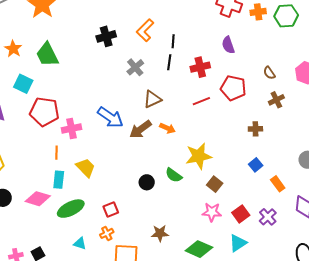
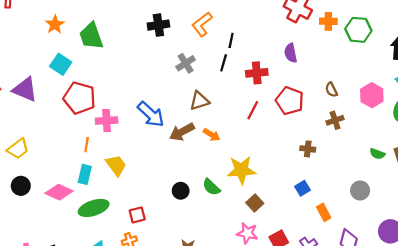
red line: (201, 101) -> (253, 110), turned -48

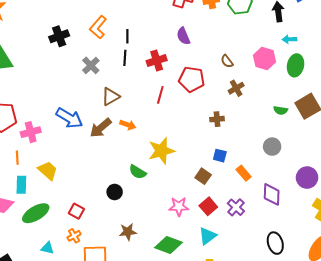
blue square: (302, 188) -> (220, 156), turned -32
black circle: (181, 191) -> (115, 192), moved
brown square: (255, 203) -> (203, 176), moved
red square: (137, 215) -> (76, 211), turned -35

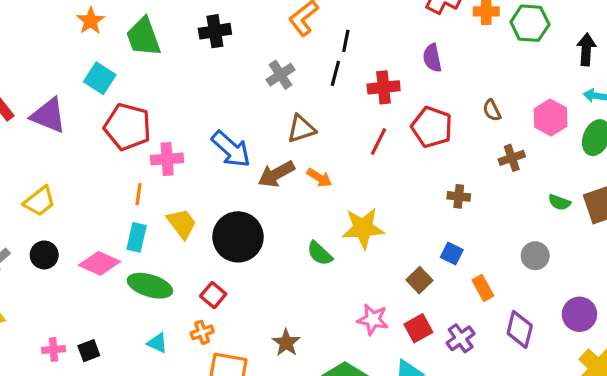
black cross: (59, 36) -> (215, 31), moved
brown cross: (236, 88) -> (512, 158), moved
black circle: (115, 192) -> (238, 237), moved, size x2.0
green ellipse: (36, 213) -> (150, 286), turned 36
brown star: (128, 232) -> (286, 343), turned 30

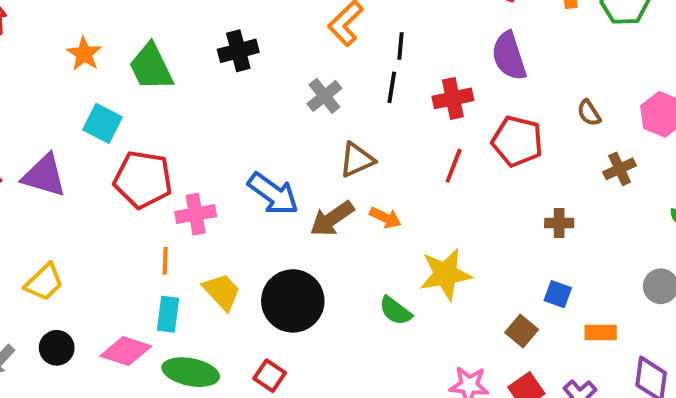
purple semicircle: (432, 58) -> (509, 56), size x1.4
orange rectangle: (483, 288) -> (601, 333), turned -55

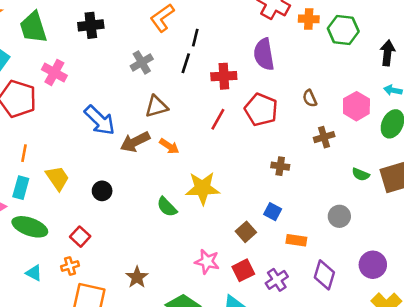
pink cross: (196, 214) -> (54, 72), moved, turned 30
black circle: (293, 301) -> (102, 191), size x0.5

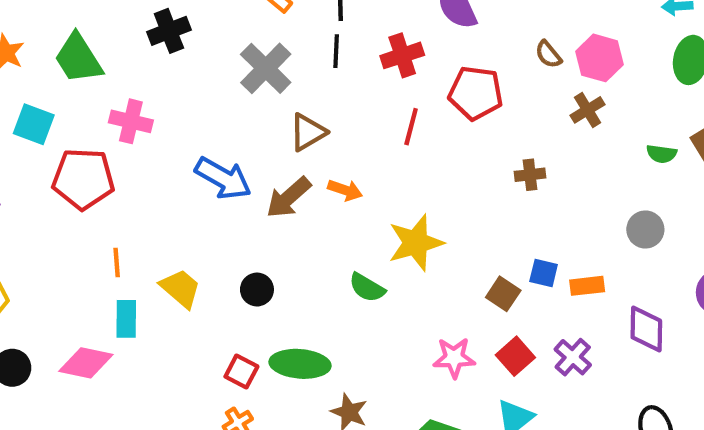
gray cross: (142, 62) -> (266, 68), size x1.4
pink hexagon: (356, 106) -> (600, 58), moved
blue square: (273, 212) -> (544, 273), moved
green ellipse: (30, 227) -> (300, 364), moved

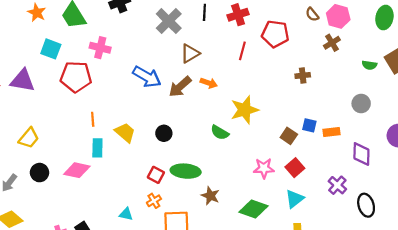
purple cross: (573, 357) -> (337, 185), moved

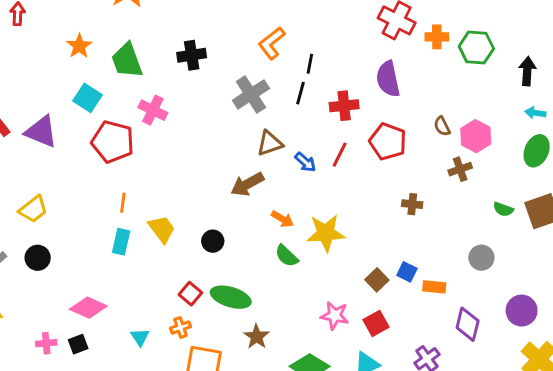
blue arrow: (147, 77) -> (305, 162), moved, size x0.6
orange arrow: (209, 83) -> (282, 219), moved
pink diamond: (77, 170) -> (88, 308), moved
cyan triangle: (126, 214) -> (140, 337), turned 32

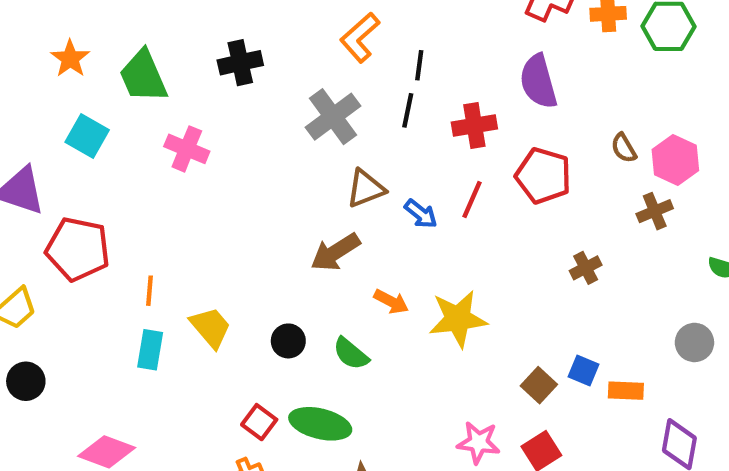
red pentagon: (113, 142) -> (78, 249), moved
brown cross: (412, 204) -> (586, 268), turned -30
green semicircle: (287, 256) -> (351, 354), moved

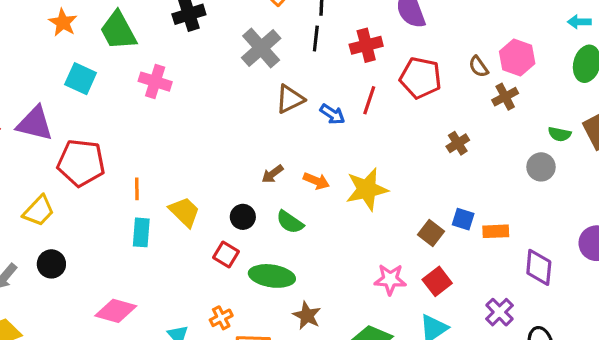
brown semicircle: (624, 148) -> (478, 67), moved
brown arrow: (335, 252) -> (272, 174), moved, size x0.6
gray circle: (694, 342) -> (541, 167), moved
red square: (259, 422) -> (226, 255), moved

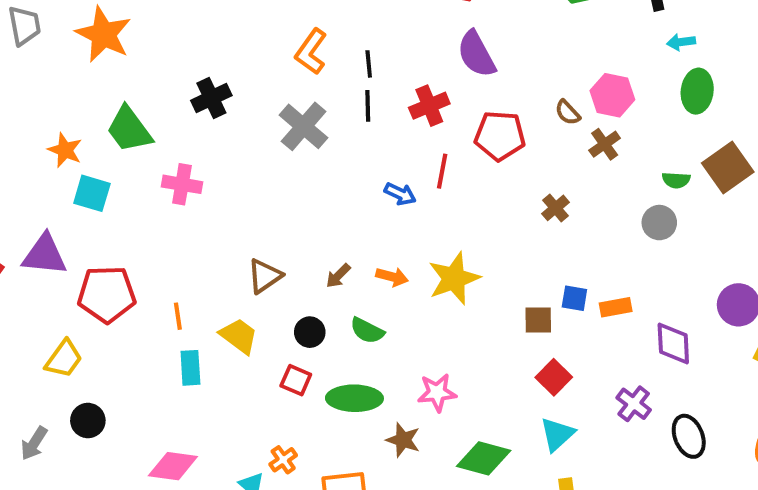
orange star: (63, 22) -> (65, 150), moved
brown triangle: (290, 99) -> (265, 276), moved
brown square: (431, 233) -> (538, 320), turned -30
pink star: (390, 279) -> (437, 393), moved
orange cross: (221, 318) -> (283, 460), moved

